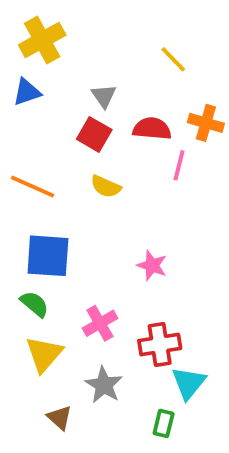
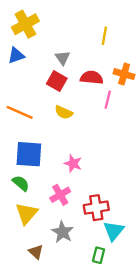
yellow line: (173, 59) -> (104, 36), turned 54
pink star: (152, 265) -> (73, 163), moved

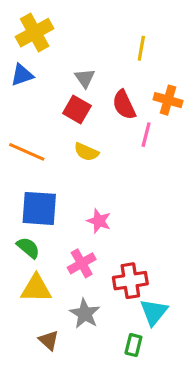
red semicircle: (92, 78) -> (124, 105), turned -120
yellow triangle: (27, 213) -> (36, 288), turned 50

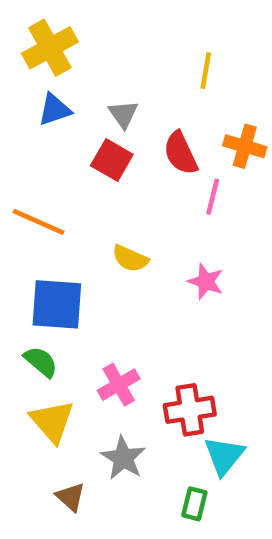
blue triangle: (22, 75) -> (55, 110), moved
yellow semicircle: (86, 152) -> (130, 259), moved
pink star: (99, 221) -> (206, 281), moved
yellow triangle: (36, 288) -> (52, 421), turned 48

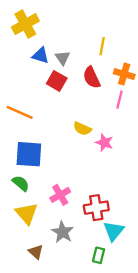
yellow line: (206, 71) -> (102, 46), moved
blue triangle: (55, 110) -> (40, 55), moved, turned 36
pink line: (213, 197) -> (119, 100), moved
yellow semicircle: (130, 259) -> (82, 129), moved

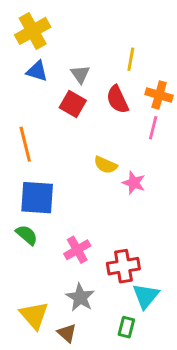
blue triangle: (40, 55) -> (37, 71), moved
orange line: (20, 112) -> (25, 144), turned 52
yellow triangle: (27, 213) -> (34, 315), moved
brown triangle: (36, 252) -> (67, 333), moved

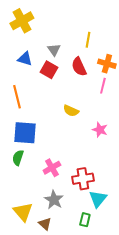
blue triangle: (37, 71) -> (25, 59), moved
pink star: (134, 183) -> (100, 130), moved
green semicircle: (27, 235) -> (18, 158), turned -112

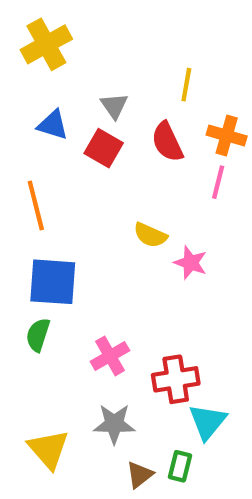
pink star: (100, 130) -> (191, 263), moved
gray star: (54, 200) -> (114, 424), turned -30
brown triangle: (45, 224) -> (140, 475), moved, turned 40

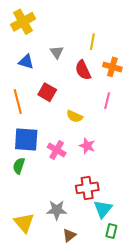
red square: (104, 148) -> (47, 92), moved
pink line: (218, 182) -> (107, 101), moved
pink star: (191, 263) -> (87, 146), moved
pink cross: (110, 356) -> (57, 150), moved, turned -30
green rectangle: (180, 466) -> (111, 231), moved

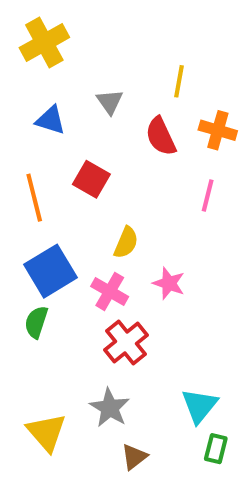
yellow semicircle: (75, 116) -> (126, 243), moved, turned -91
blue square: (26, 140) -> (50, 271), turned -35
red cross: (87, 188) -> (126, 342), moved, turned -30
gray star: (57, 210) -> (110, 408), turned 30

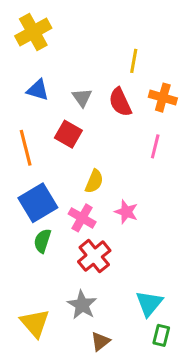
gray triangle: (110, 102) -> (82, 98), moved
green semicircle: (36, 322) -> (42, 241), moved

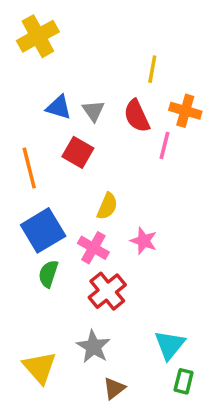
blue triangle: (38, 90) -> (59, 107), moved
pink line: (155, 146) -> (164, 145), moved

